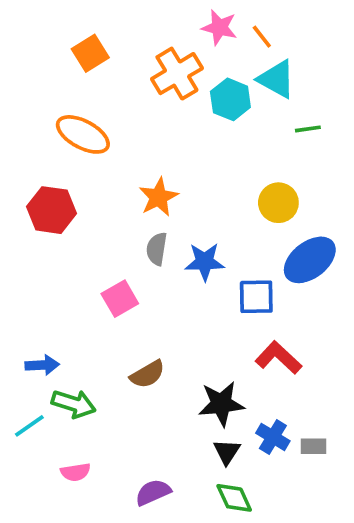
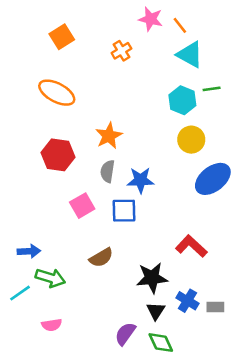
orange cross: (177, 74) -> (121, 51), size x0.6
cyan hexagon: (230, 99) -> (182, 100), moved
red hexagon: (52, 210) -> (58, 155), moved
blue square: (256, 297) -> (124, 211), moved
purple semicircle: (153, 492) -> (125, 334), moved, turned -30

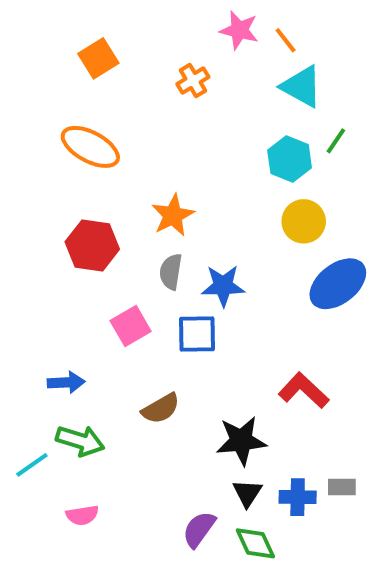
green line: (212, 89) -> (336, 141), turned -48
blue arrow: (29, 251) -> (66, 382), moved
blue cross: (187, 301) -> (298, 497), moved, turned -30

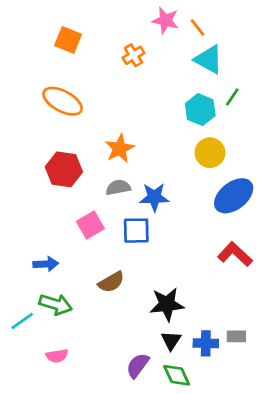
orange square: (98, 58) -> (68, 40), turned -36
gray semicircle: (171, 272) -> (118, 187), turned 70
red L-shape: (304, 390) -> (235, 254), moved

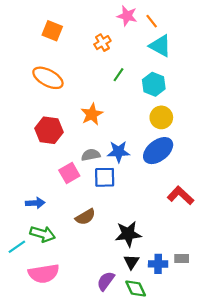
green line: (232, 97) -> (119, 75), moved
gray semicircle: (118, 187) -> (91, 155), moved
blue ellipse: (234, 196) -> (158, 151), moved
pink semicircle: (57, 356) -> (44, 274), size x1.8

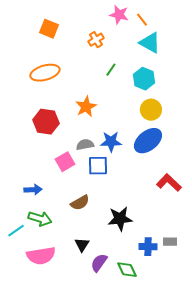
orange ellipse: (48, 78) -> (45, 73), turned -44
black triangle: (131, 262) -> (82, 245), moved

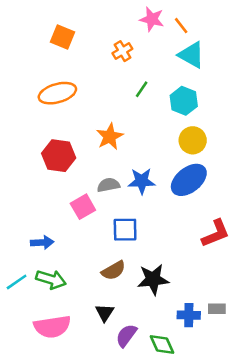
blue square: (98, 166) -> (125, 230), moved
red L-shape: (169, 183) -> (216, 233), turned 115
brown semicircle: (80, 203) -> (114, 270), moved
cyan line: (16, 231) -> (17, 282), moved

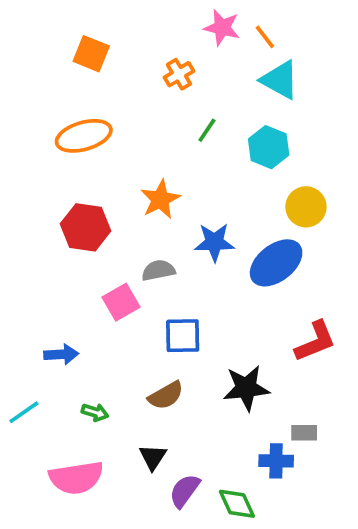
yellow circle: (193, 140) -> (306, 207), moved
blue star: (142, 181) -> (214, 242), moved
green arrow: (51, 279) -> (95, 412), moved, size x0.6
black star: (153, 279) -> (246, 388), moved
gray rectangle: (217, 309) -> (304, 433), moved

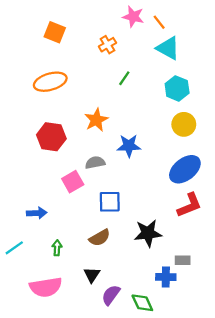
cyan hexagon: (269, 147) -> (177, 88), moved
blue ellipse: (276, 263) -> (185, 169), moved
green arrow: (95, 412) -> (57, 248), turned -104

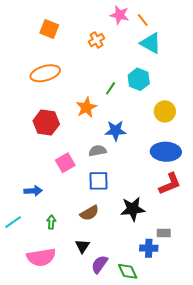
green line: (124, 78) -> (111, 88), moved
cyan hexagon: (177, 88) -> (139, 79), moved
gray semicircle: (95, 163) -> (97, 151), moved
blue ellipse: (185, 169) -> (166, 152), turned 40

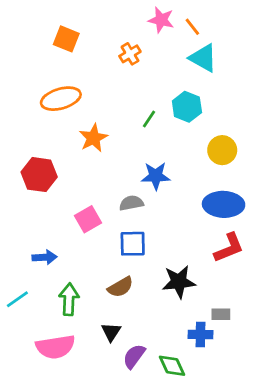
orange star: (86, 107) -> (93, 138), moved
red hexagon: (46, 123) -> (39, 175), moved
green arrow: (51, 222) -> (69, 299), size x1.6

